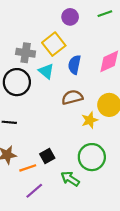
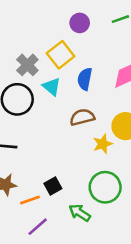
gray cross: (26, 53) -> (27, 65), turned 36

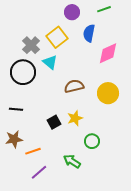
blue semicircle: (85, 79) -> (89, 33), moved
yellow star: (103, 144) -> (75, 118), moved
black square: (53, 186) -> (54, 122), moved
green circle: (105, 187) -> (92, 141), size x0.6

